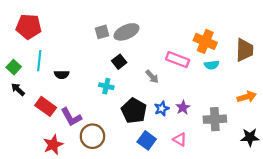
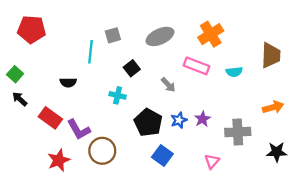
gray ellipse: (127, 32) -> (160, 36), moved
orange cross: (205, 41) -> (211, 34), moved, turned 35
cyan line: (39, 61) -> (90, 52), moved
pink triangle: (180, 139) -> (212, 161), moved, turned 40

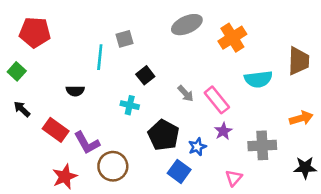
gray ellipse: (160, 36) -> (187, 25), moved
pink rectangle: (197, 66) -> (217, 100), moved, turned 30
cyan semicircle: (234, 72) -> (258, 79), size x1.5
green square: (15, 74) -> (17, 71), moved
blue star: (179, 120) -> (197, 147), moved

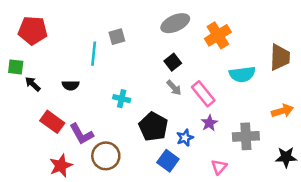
green square: (17, 71) -> (16, 67), turned -35
black square: (145, 75) -> (173, 62), moved
black arrow: (22, 109) -> (33, 84), moved

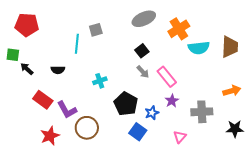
cyan semicircle: (242, 74) -> (199, 48), moved
cyan cross: (122, 99) -> (100, 81), turned -32

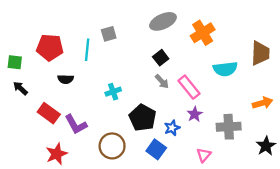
red pentagon: (27, 25) -> (50, 47), moved
cyan semicircle: (199, 48) -> (225, 69), moved
black arrow: (27, 69) -> (20, 88), moved
brown circle: (87, 128) -> (112, 146), moved
black star: (235, 129) -> (266, 146), turned -30

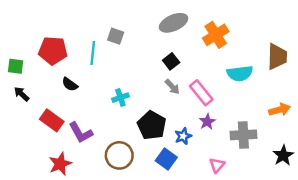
gray square: (109, 34) -> (116, 36), turned 35
black semicircle: (66, 79) -> (70, 84), turned 35

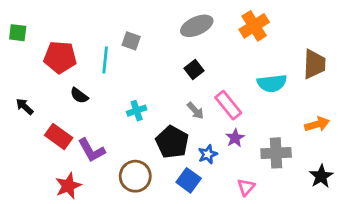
orange cross: (216, 35) -> (254, 26), moved
green square: (16, 66) -> (18, 33), moved
gray arrow: (172, 87) -> (195, 111), moved

